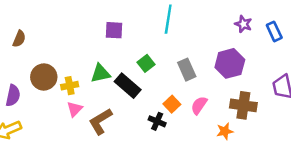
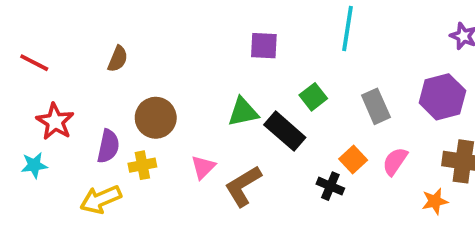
yellow cross: (70, 86) -> (142, 165), moved

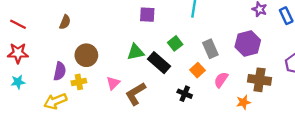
red star: (55, 122) -> (18, 53), moved, turned -30
orange square: (353, 160) -> (197, 70), moved

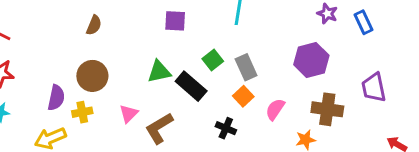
brown semicircle: (65, 22) -> (94, 25), moved
gray rectangle: (210, 49) -> (246, 67), moved

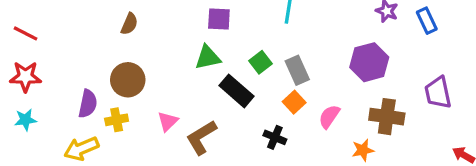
green triangle: (159, 72) -> (208, 57), moved

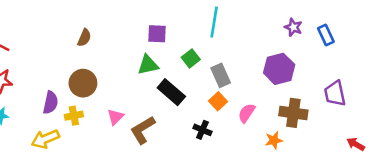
green square: (260, 62) -> (191, 58), moved

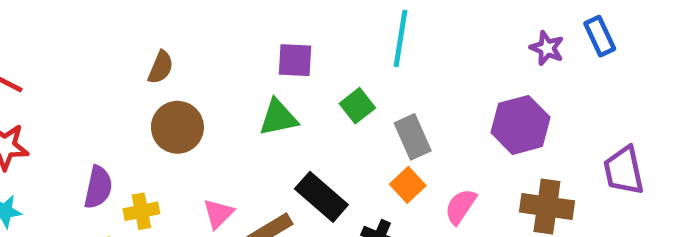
blue rectangle: (326, 35) -> (600, 36), moved
brown circle: (83, 83) -> (177, 127), moved
black rectangle: (171, 92) -> (321, 197), moved

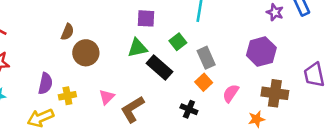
brown semicircle: (161, 67) -> (67, 32), moved
black rectangle: (321, 197) -> (159, 68), moved

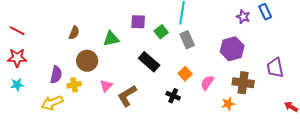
green square: (178, 42) -> (161, 32), moved
green triangle: (137, 48) -> (111, 39), moved
brown circle: (86, 53) -> (87, 61), moved
gray rectangle: (206, 58) -> (187, 40), moved

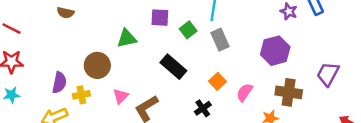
brown semicircle: (74, 33) -> (65, 13), moved, turned 80
purple trapezoid: (275, 68) -> (328, 74), turned 40
black cross: (173, 96) -> (203, 108), turned 32

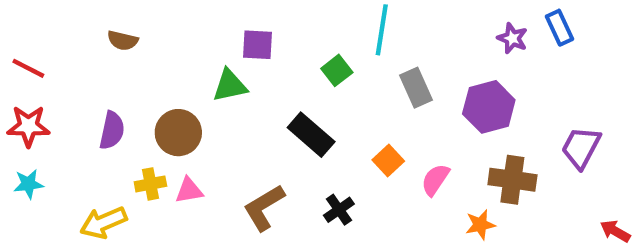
purple square: (160, 18) -> (258, 45), moved
gray rectangle: (220, 40) -> (416, 88), moved
purple semicircle: (59, 83) -> (112, 130), moved
pink triangle: (121, 96) -> (189, 190), moved, turned 35
black cross: (203, 108) -> (339, 210), moved

